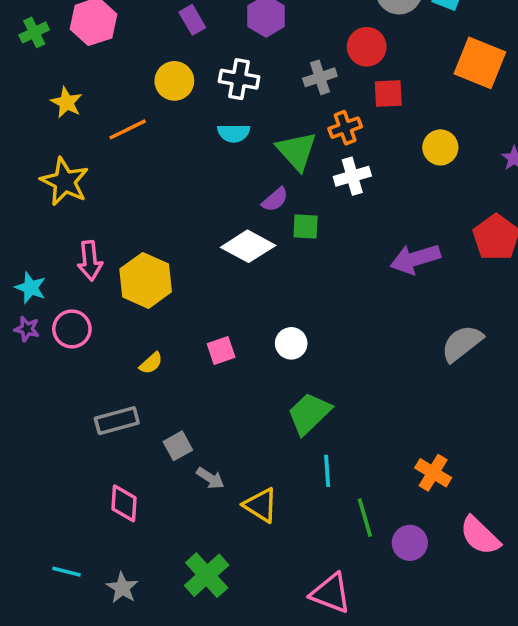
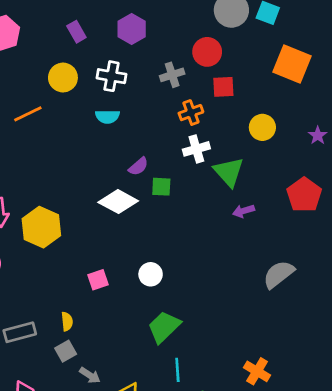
green triangle: (297, 151) -> (229, 172), moved
purple arrow: (415, 259) -> (244, 211), size x0.6
yellow semicircle: (151, 363) -> (67, 321), moved, turned -54

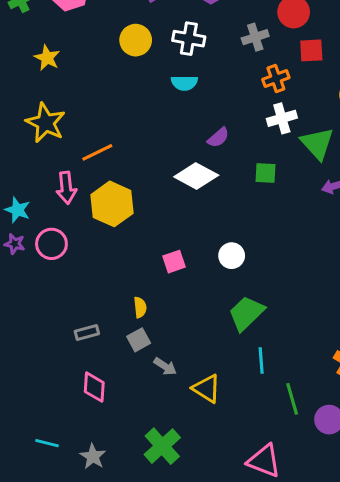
orange line: (28, 114) -> (97, 152), moved
green square: (161, 187) -> (266, 173), moved
gray rectangle: (20, 332) -> (87, 332), moved, size x0.7

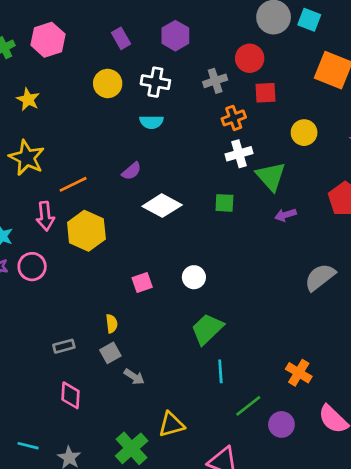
purple semicircle: (218, 138) -> (132, 171), moved
yellow triangle: (207, 389) -> (171, 424), moved, turned -48
green line: (292, 399) -> (248, 406), turned 68

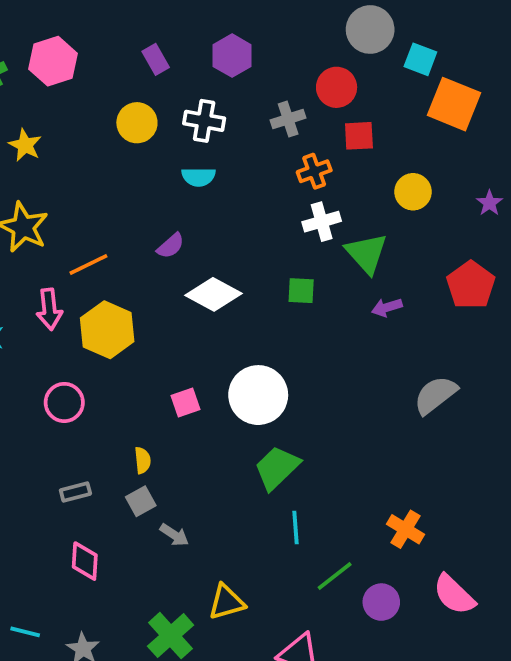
cyan square: (309, 20) -> (420, 59), moved
pink circle: (32, 267) -> (64, 402), moved
white circle: (194, 277) -> (258, 395), size x1.8

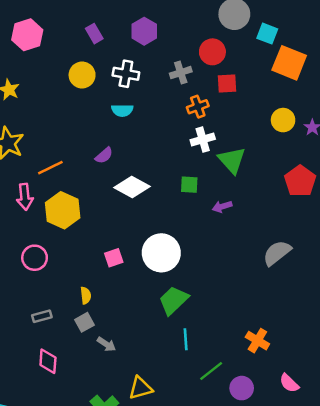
yellow circle: (413, 192) -> (283, 120), moved
purple arrow: (387, 307) -> (222, 207), moved
pink semicircle: (454, 595) -> (289, 383), size x0.7

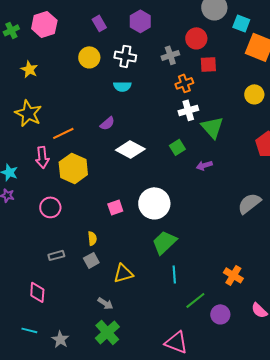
green square: (189, 185) -> (177, 147), turned -35
gray arrow: (106, 344) -> (105, 303), moved
pink diamond: (48, 361) -> (37, 292), moved
yellow triangle: (141, 388) -> (123, 273), moved

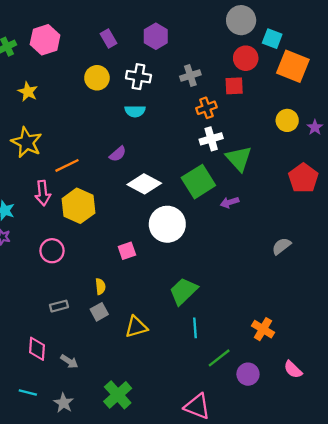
red circle: (196, 38) -> (246, 58), moved
green square: (177, 147) -> (198, 182), size x1.8
white circle: (154, 203) -> (167, 224), moved
gray semicircle: (249, 203) -> (281, 246), size x0.7
gray arrow: (105, 303) -> (69, 361), moved

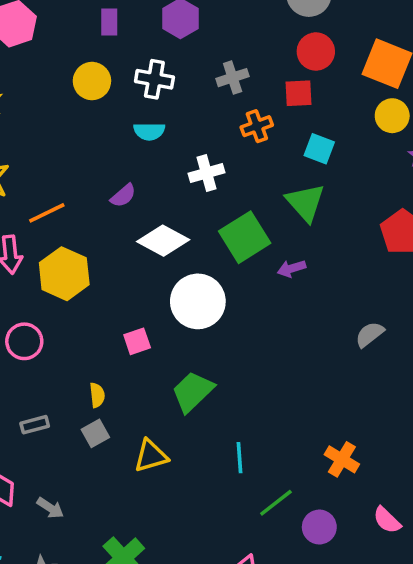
purple rectangle: (108, 39) -> (109, 22), turned 30
cyan square: (272, 39) -> (319, 149), moved
yellow circle: (287, 120) -> (392, 116), moved
white cross: (211, 139) -> (206, 173), moved
green trapezoid: (183, 291) -> (193, 392), moved

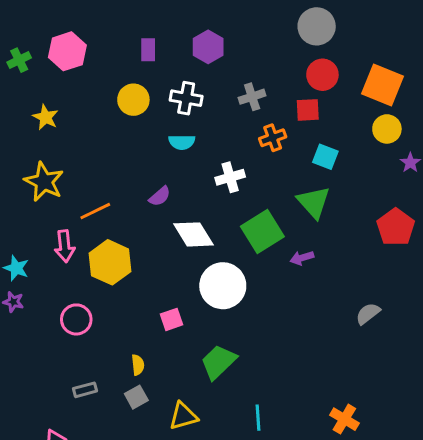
white diamond: (163, 241) -> (193, 234), turned 30

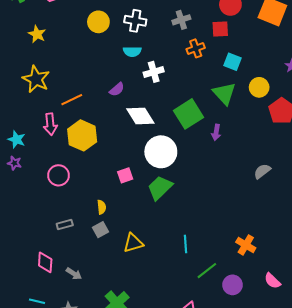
yellow circle: (387, 129) -> (259, 87), moved
white cross: (230, 177) -> (154, 72), moved
purple arrow: (302, 258) -> (216, 132), turned -63
green trapezoid: (218, 362) -> (160, 188), moved

